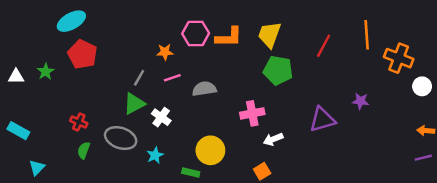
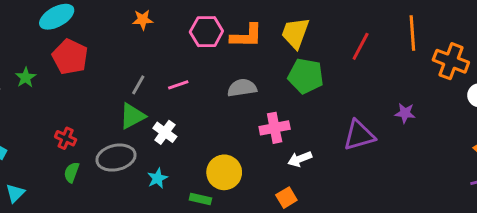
orange star: (165, 52) -> (143, 20), moved
gray semicircle: (204, 89) -> (242, 88), moved
gray ellipse: (121, 138) -> (116, 158), turned -32

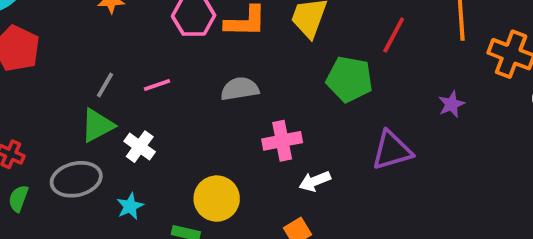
green pentagon: (306, 76) -> (349, 79), moved
purple star: (405, 113) -> (451, 104), moved, turned -30

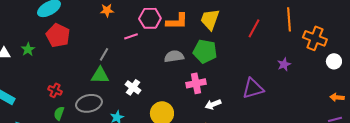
green pentagon: (349, 79) -> (205, 51), moved
pink line: (157, 85) -> (131, 36), moved
green triangle: (97, 125) -> (100, 75), turned 30
white cross: (140, 147) -> (133, 87), moved

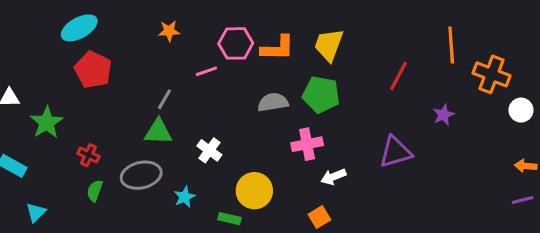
red line: (254, 28) -> (399, 76), moved
green star: (28, 49) -> (47, 122), moved, size x1.5

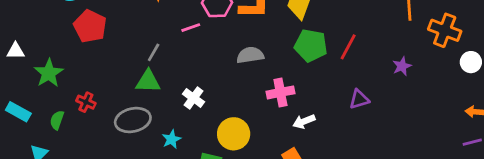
red line: (399, 76) -> (348, 47), moved
green pentagon: (321, 95) -> (311, 46), moved
purple triangle: (395, 152) -> (359, 99), size x0.7
green semicircle: (95, 191) -> (57, 120), moved

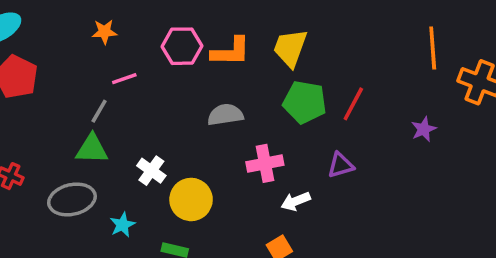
pink line: (191, 28) -> (124, 79), moved
purple triangle: (359, 99) -> (341, 165), moved
yellow circle: (234, 134) -> (191, 199), moved

